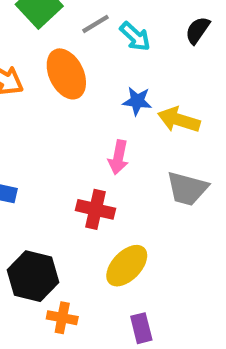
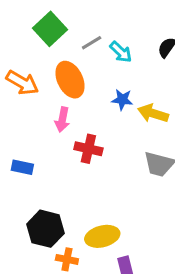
pink arrow: (118, 157) -> (62, 120), moved
red cross: (95, 209) -> (88, 149), moved
yellow ellipse: (127, 266) -> (102, 236), moved, turned 32

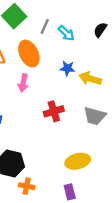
gray line: (92, 43) -> (45, 26), turned -35
red cross: (88, 149) -> (54, 111), moved, turned -30
yellow ellipse: (102, 236) -> (78, 161), moved

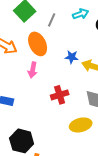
cyan arrow: (66, 33) -> (81, 14), moved, turned -63
yellow ellipse: (78, 161) -> (81, 125), moved

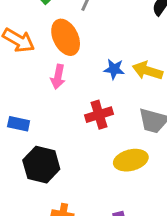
blue star: (72, 57) -> (114, 69), moved
black hexagon: (22, 141) -> (41, 165), moved

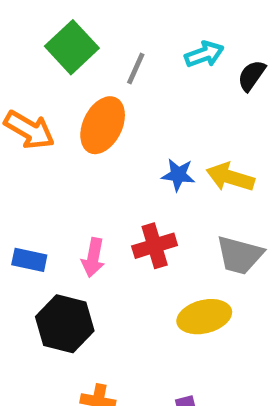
orange ellipse: (66, 37) -> (103, 125), turned 52
pink arrow: (58, 77) -> (93, 258), moved

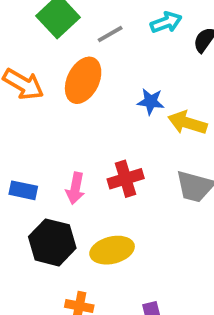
gray line: (136, 68) -> (110, 34), turned 36
blue star: (178, 175) -> (151, 102), moved
yellow ellipse: (204, 317) -> (112, 250), moved

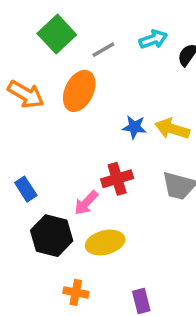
blue star: (151, 102) -> (134, 127), moved
pink arrow: (75, 188) -> (86, 203), moved, turned 32
blue rectangle: (23, 190) -> (26, 189), turned 45

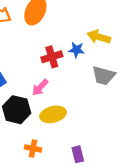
blue star: (134, 127) -> (76, 50), moved
red cross: (117, 179) -> (52, 57), moved

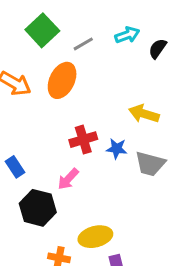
blue star: (76, 50) -> (117, 149), moved
yellow ellipse: (53, 114) -> (95, 237), moved

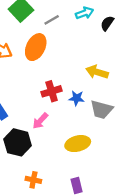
yellow ellipse: (95, 237) -> (78, 144), moved

